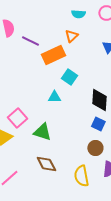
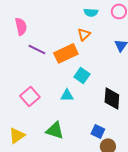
purple line: (30, 41) -> (37, 49), moved
pink square: (17, 118) -> (30, 96), moved
blue square: (98, 124) -> (98, 131), moved

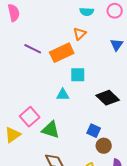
pink semicircle: (21, 26) -> (14, 13), moved
cyan square: (82, 75) -> (78, 75), turned -35
pink square: (30, 96) -> (30, 117), moved
black diamond: (112, 98) -> (108, 98), turned -50

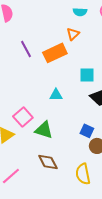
purple line: (33, 49) -> (26, 49), turned 36
cyan square: (78, 75) -> (87, 75), moved

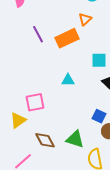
pink square: (23, 117) -> (35, 102), turned 30
green triangle: (44, 130) -> (75, 139), moved
brown diamond: (48, 162) -> (45, 140), moved

